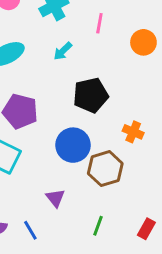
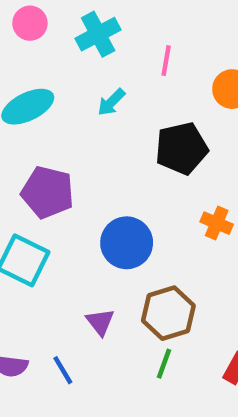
black pentagon: (91, 95) -> (182, 148), moved
brown hexagon: (105, 169) -> (168, 313), moved

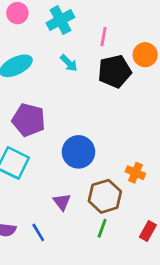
cyan arrow: (111, 102) -> (69, 63), turned -90
black pentagon: (182, 148) -> (115, 71), moved
orange cross: (217, 223) -> (135, 173), moved

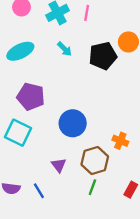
pink line: (103, 37) -> (87, 13), moved

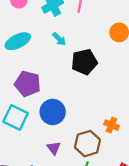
black pentagon: (103, 56) -> (84, 62), moved
blue circle: (73, 123) -> (53, 112), moved

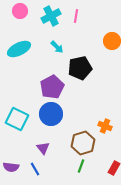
purple pentagon: (28, 84) -> (52, 87), moved, turned 30
purple triangle: (54, 148) -> (43, 148), moved

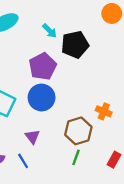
cyan arrow: (57, 47) -> (50, 31), moved

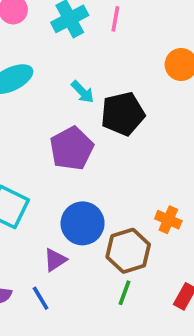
blue circle: (42, 98) -> (83, 223), moved
purple triangle: (32, 137) -> (55, 260), turned 35

